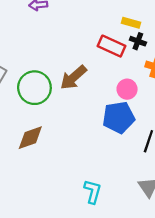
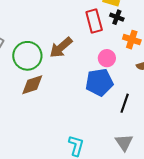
red rectangle: (112, 46) -> (94, 21), turned 50
brown diamond: (30, 138) -> (32, 85), moved

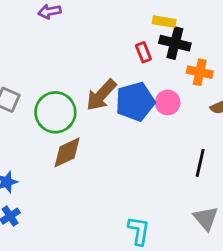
black cross: (117, 17) -> (175, 43), size x1.5
red rectangle: (94, 21) -> (143, 52), size x0.6
blue pentagon: (99, 82) -> (135, 102), moved

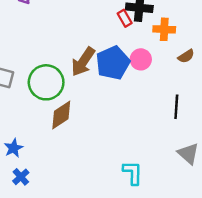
red rectangle: (143, 52) -> (125, 18), moved

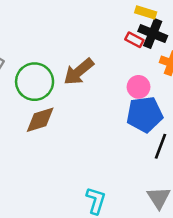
red rectangle: (125, 18) -> (134, 40), turned -49
blue pentagon: (113, 63) -> (145, 114), moved

